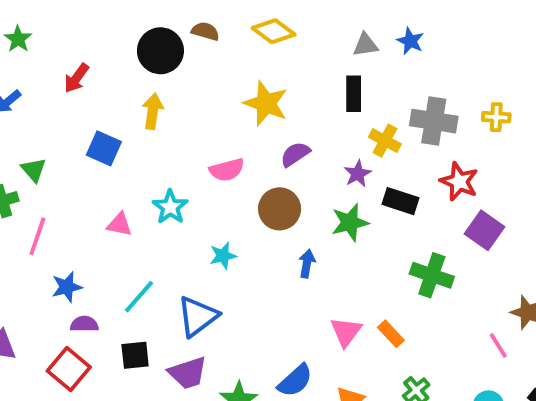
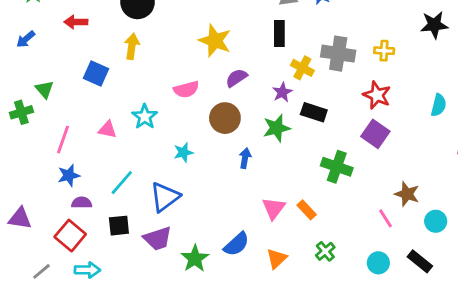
red arrow: (77, 78) -> (76, 22), turned 55
red star: (459, 182) -> (377, 95), moved
pink line: (37, 236) -> (63, 140), moved

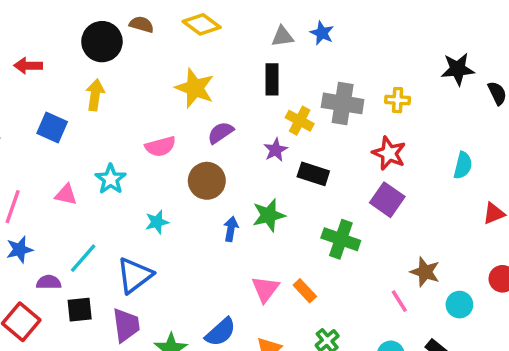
green star: (277, 128) -> (269, 215), moved
purple semicircle: (82, 203) -> (49, 282), moved
purple trapezoid: (158, 238) -> (126, 325), turned -80

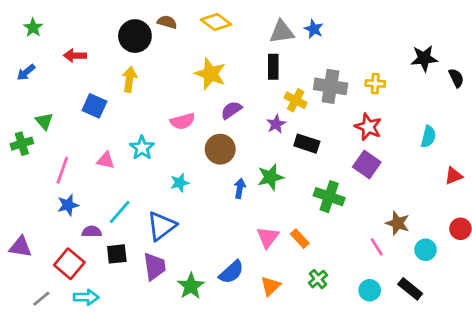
gray triangle: (282, 36) -> (282, 32), size x1.4

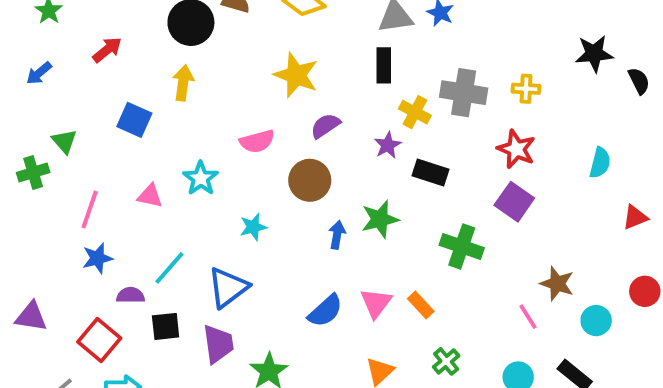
red arrow: (75, 56) -> (107, 50), turned 140
blue semicircle: (231, 272) -> (325, 311), moved

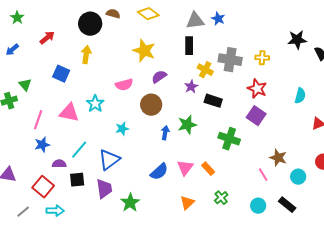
pink triangle: (150, 196) -> (69, 113), size x1.5

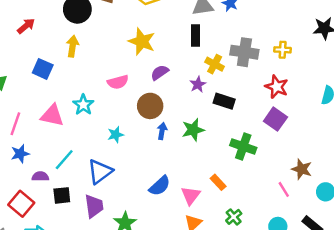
blue arrow: (165, 133) -> (162, 131), moved
pink triangle: (185, 168) -> (191, 195), moved

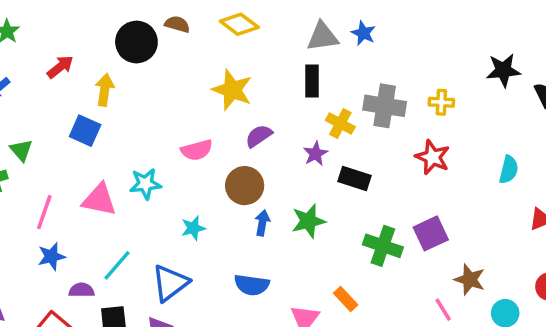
yellow arrow: (73, 46) -> (105, 90), moved
cyan star: (83, 105) -> (145, 184), turned 30
purple square: (275, 119) -> (431, 233), moved, turned 30
blue semicircle: (160, 186) -> (252, 285), moved, turned 50

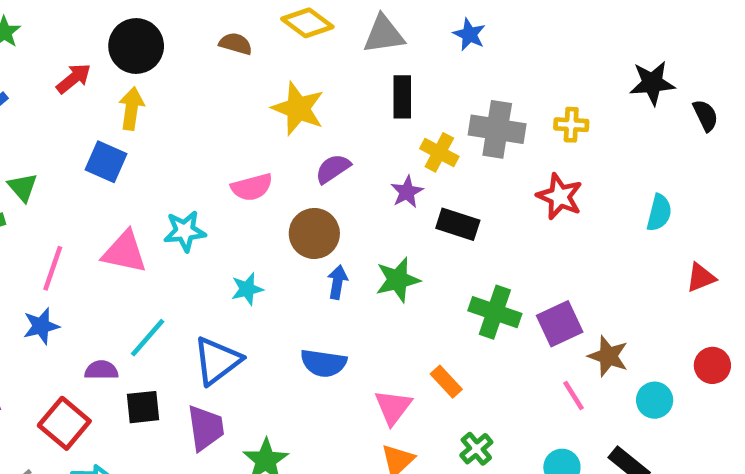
brown semicircle: (177, 24) -> (236, 44), moved
gray triangle: (323, 37) -> (384, 34), moved
black circle: (136, 42) -> (136, 46), moved
purple square: (431, 233) -> (560, 324), moved
blue star: (51, 256) -> (41, 326), moved

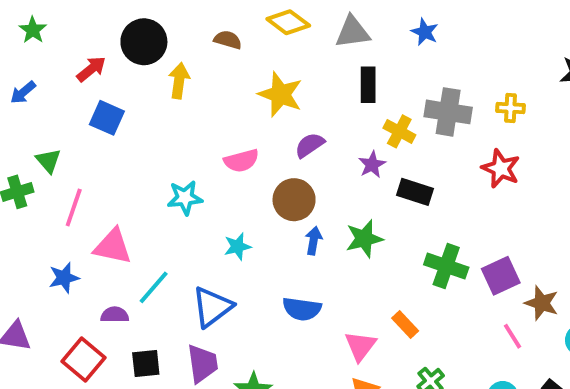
yellow arrow: (131, 108) -> (179, 81), moved
blue square: (106, 162) -> (107, 118), moved
pink triangle: (125, 252) -> (113, 246), moved
pink line: (53, 268) -> (74, 207), moved
black square: (143, 407) -> (146, 363), moved

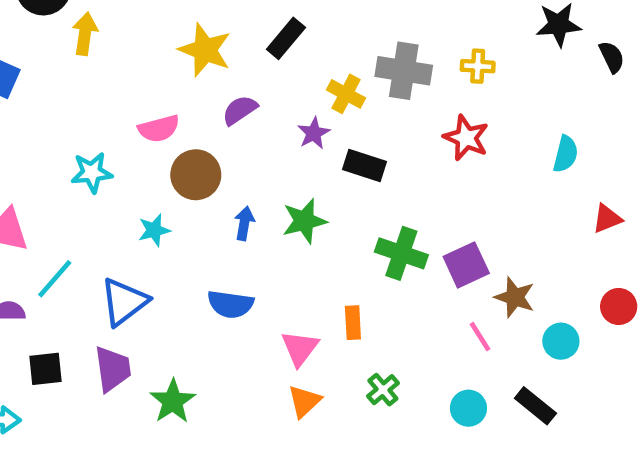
black rectangle: (368, 85) -> (286, 38), moved, turned 40
brown circle: (294, 200) -> (196, 175), moved
orange rectangle: (405, 324) -> (353, 323), turned 40

